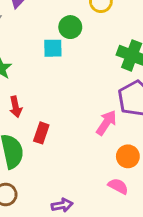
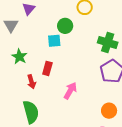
pink arrow: (106, 123) -> (70, 91), moved
red rectangle: (41, 133) -> (47, 68), moved

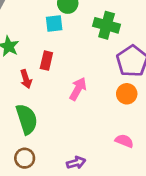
green cross: (108, 43) -> (107, 25), moved
orange circle: (109, 111) -> (127, 94), moved

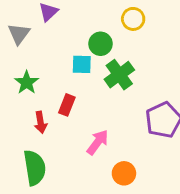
green cross: (107, 25) -> (119, 75), moved, turned 30
orange circle: (127, 94) -> (124, 173), moved

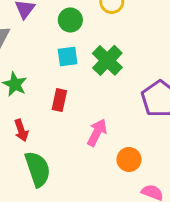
green circle: (101, 44) -> (70, 20), moved
red arrow: (41, 122) -> (21, 130), moved

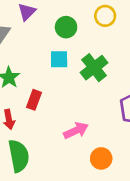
red rectangle: (59, 100) -> (34, 100), moved
pink arrow: (97, 133) -> (76, 131), turned 30

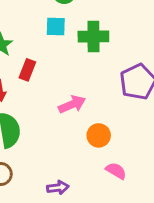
green cross: (94, 68) -> (93, 37), turned 36

